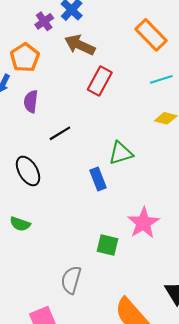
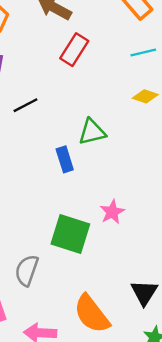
pink star: (143, 223) -> (112, 212), size x0.7
green square: (108, 245) -> (70, 234), size x1.6

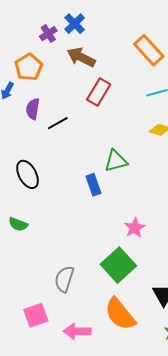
black line: (25, 105) -> (58, 123), moved
green square: (70, 234) -> (118, 265), moved, turned 32

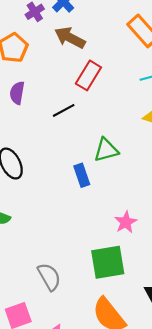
black line: (58, 123) -> (64, 110), moved
green square: (118, 265) -> (108, 262), turned 32
gray semicircle: (64, 279) -> (49, 277), turned 132

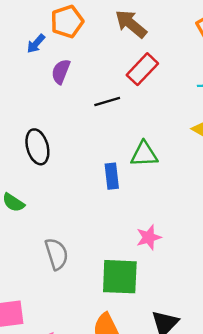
gray semicircle: (49, 277) -> (57, 254), moved

